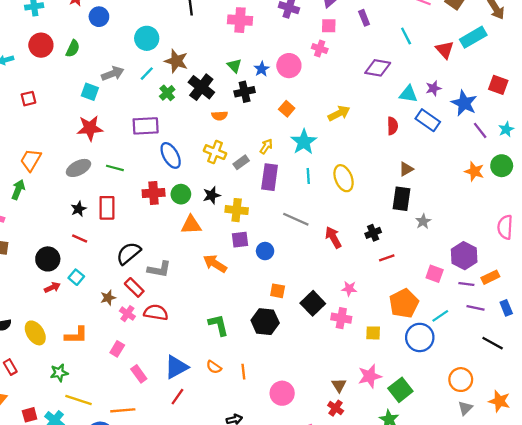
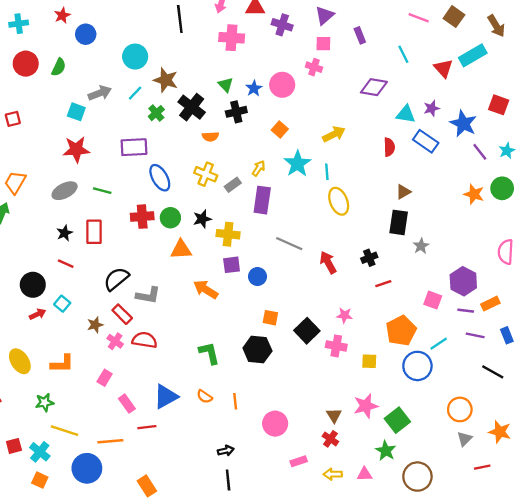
cyan line: (308, 176) -> (327, 172), moved
red line: (177, 397) -> (147, 427), moved, turned 48

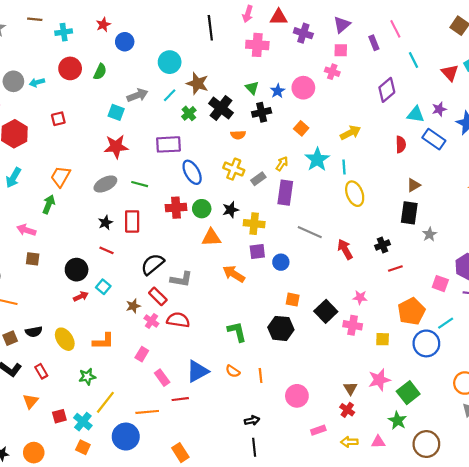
pink line: (419, 18) -> (395, 29), moved, turned 42
purple diamond: (374, 87) -> (387, 90), turned -50
yellow line: (65, 431) -> (105, 402), turned -70

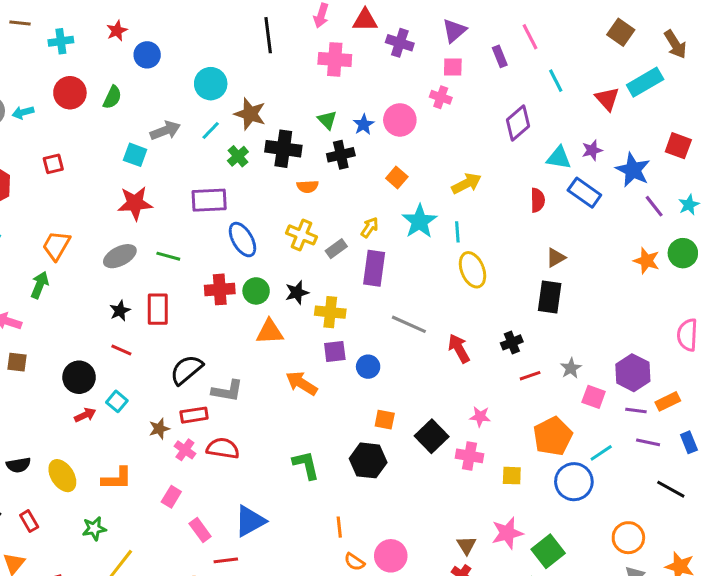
black cross: (221, 108) -> (283, 149), turned -30
gray star: (430, 234) -> (571, 368), moved
red rectangle: (158, 296) -> (194, 415), turned -54
orange semicircle: (233, 371) -> (354, 562), moved

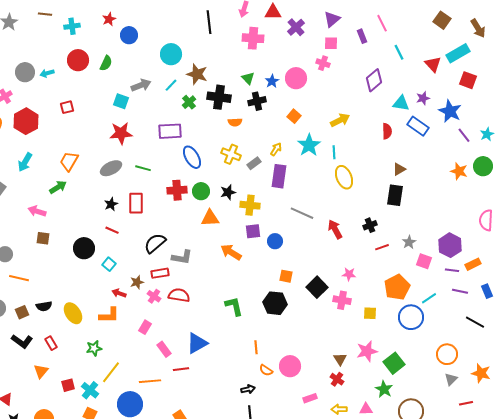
purple cross: (400, 43) -> (296, 27), turned 30
red square: (678, 146) -> (468, 80), moved
green arrow: (40, 285) -> (58, 187), turned 36
red arrow: (85, 415) -> (119, 293), moved, turned -136

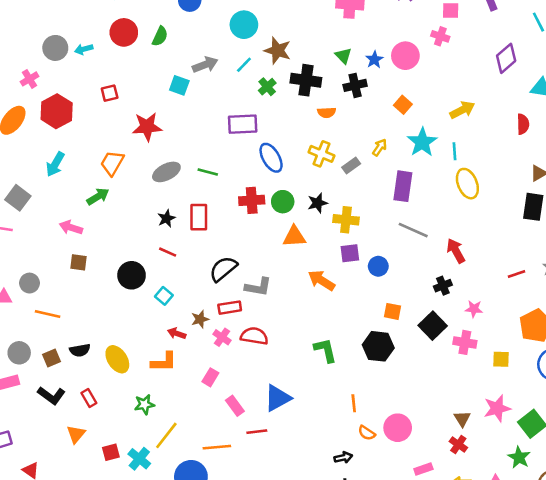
red star: (121, 133) -> (147, 127), moved
purple rectangle: (279, 176) -> (403, 186), moved
black cross: (370, 225) -> (443, 286), moved

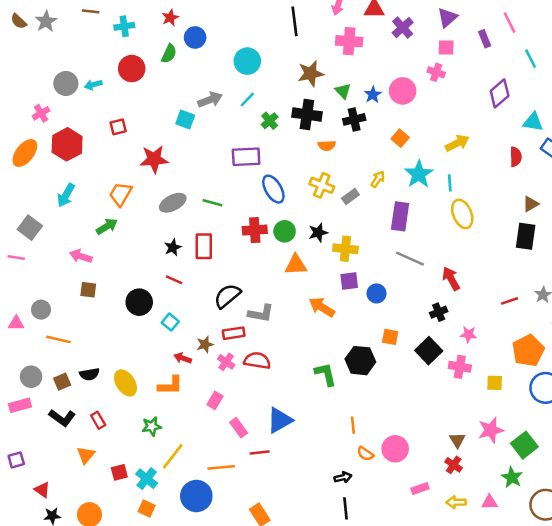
green semicircle: (160, 36) -> (169, 54), moved
brown star: (278, 51) -> (311, 74), moved, turned -30
black hexagon: (378, 346) -> (360, 361), moved

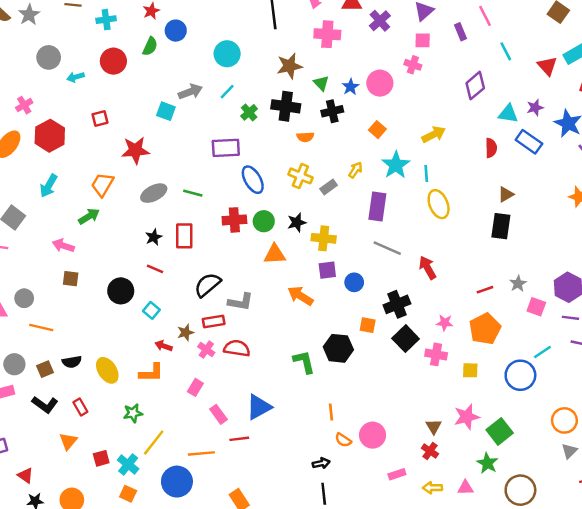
gray circle: (66, 83) -> (49, 57), moved
black cross: (439, 312) -> (397, 304), moved, size x1.5
orange pentagon: (528, 351) -> (485, 329), moved

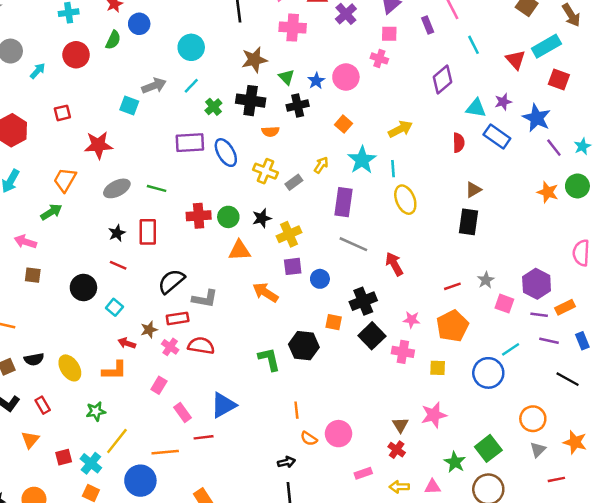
cyan arrow: (76, 77) -> (38, 71), turned 147
blue ellipse: (253, 180) -> (226, 153), moved
yellow cross: (324, 238) -> (289, 234), turned -30
green square: (500, 431) -> (488, 448), moved

